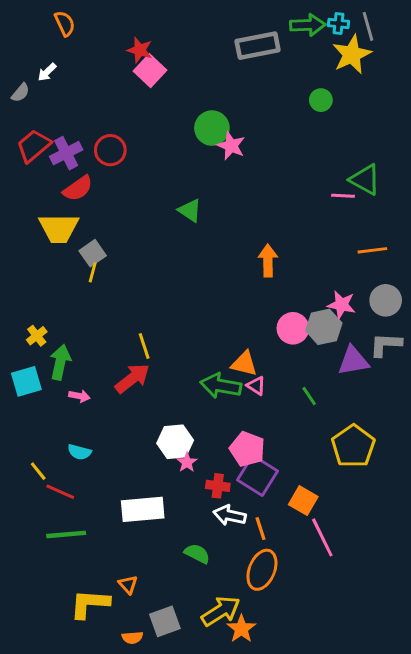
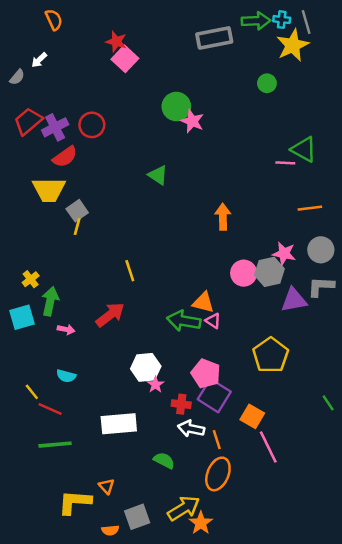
yellow line: (144, 346) -> (130, 271), moved
green line: (309, 396) -> (328, 403), moved
yellow pentagon: (353, 446) -> (271, 355), moved

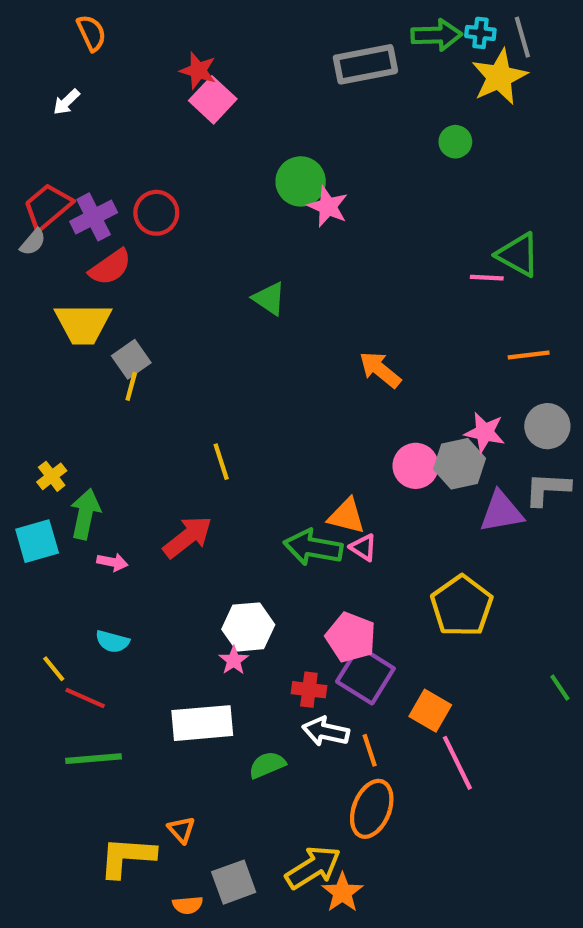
gray semicircle: (17, 77) -> (33, 242), moved
orange arrow: (223, 217) -> (380, 370), turned -50
pink star: (156, 385) -> (234, 660), moved
green semicircle: (164, 460) -> (267, 765), moved, turned -50

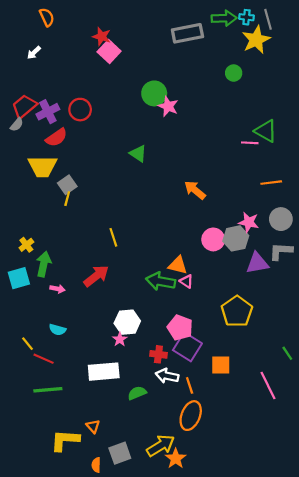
orange square: (430, 711) -> (221, 365), turned -30
pink line: (457, 763) -> (268, 385), moved
orange semicircle: (188, 905) -> (96, 465), turned 96

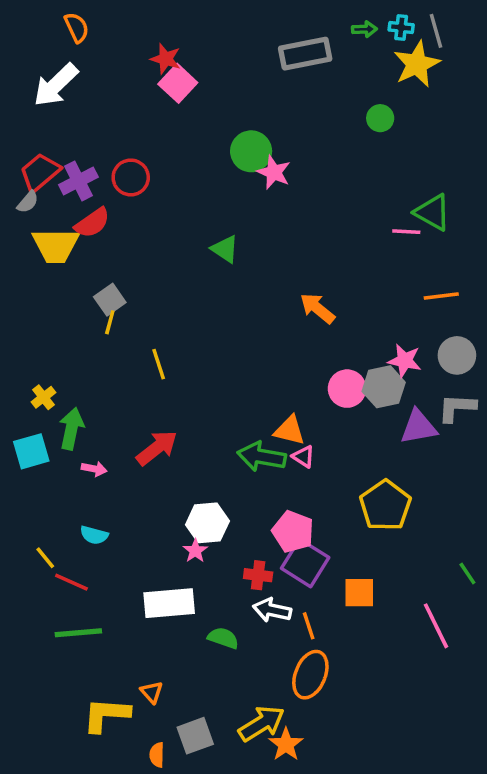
green arrow: (224, 18) -> (364, 29), size x0.6
white arrow: (34, 53) -> (56, 85), size x2.0
yellow trapezoid: (42, 166) -> (56, 246), moved
yellow line: (113, 237) -> (159, 364), moved
green semicircle: (137, 393) -> (223, 638), turned 42

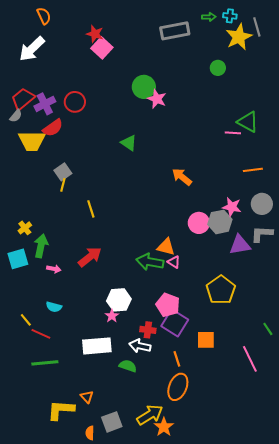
gray line: (436, 31) -> (257, 27), moved
white arrow: (272, 610) -> (140, 346), moved

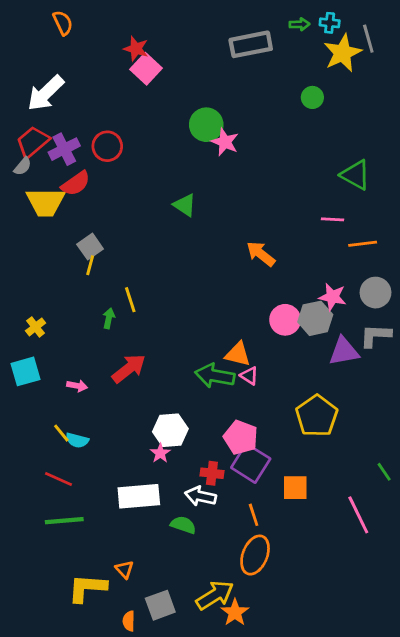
white arrow: (32, 49) -> (46, 93), moved
pink line: (233, 133) -> (332, 219), moved
green arrow: (41, 246) -> (109, 318), moved, size x0.6
yellow line: (26, 320) -> (61, 433), moved

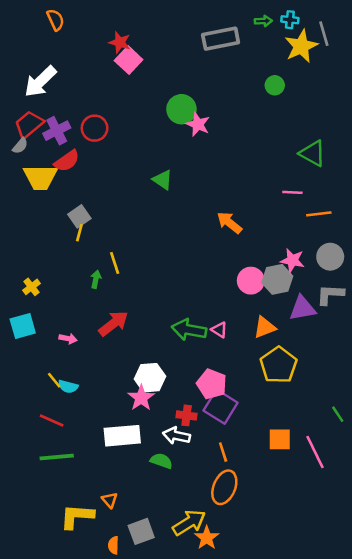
orange triangle: (238, 354) -> (265, 327), moved, turned -35
pink star: (160, 453) -> (141, 398), size x1.5
orange square: (295, 488) -> (280, 439), moved

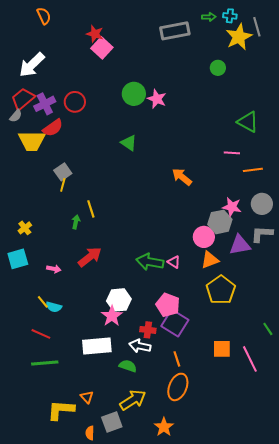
green circle: (181, 109) -> (134, 94), moved
pink circle: (251, 281) -> (204, 237), moved
yellow arrow: (189, 523) -> (133, 400), moved

